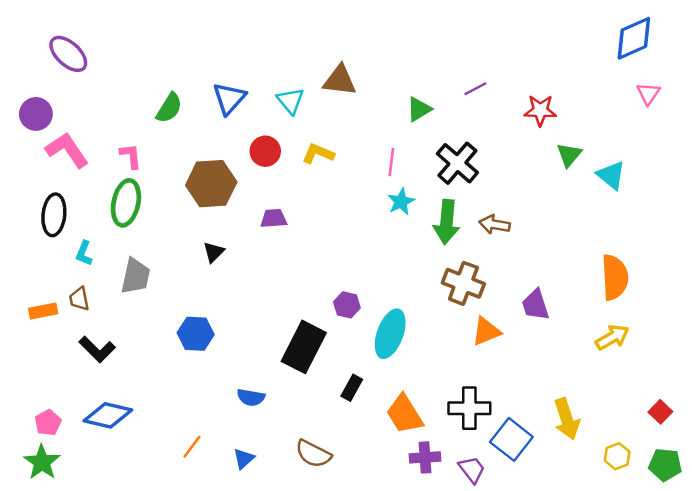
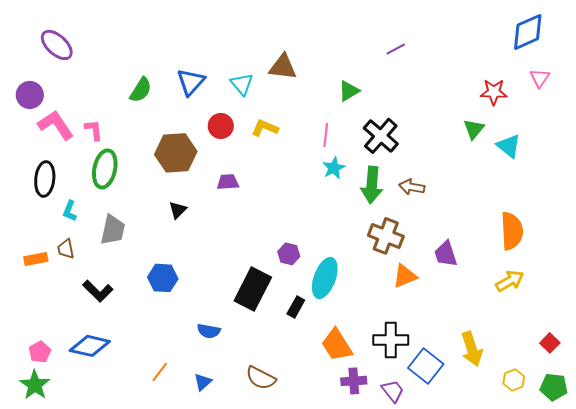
purple line: (475, 89) -> (396, 49), moved
red star: (540, 110) -> (494, 92), moved
pink L-shape: (131, 156) -> (94, 130), moved
black L-shape: (97, 349) -> (98, 291), moved
black rectangle: (352, 388) -> (296, 307), moved

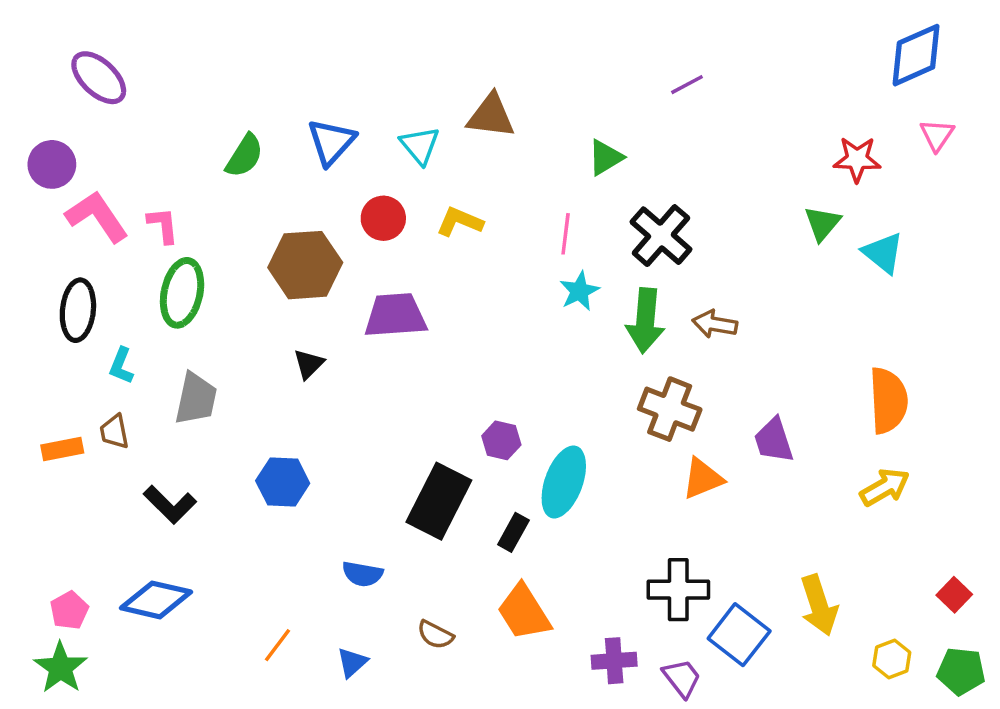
purple trapezoid: (228, 182) -> (395, 315), size x1.6
orange trapezoid: (337, 345) -> (524, 612), moved
brown semicircle: (261, 378) -> (435, 635), moved, size x0.7

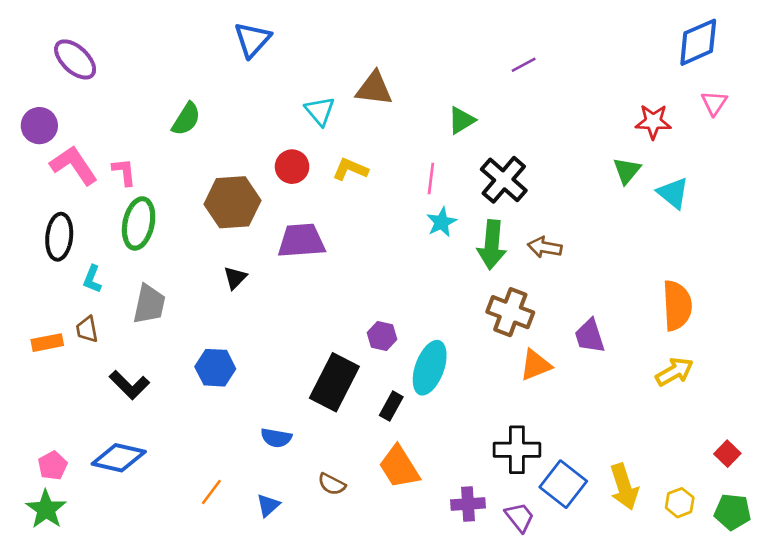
blue triangle: (331, 142) -> (252, 40), moved
yellow arrow: (819, 605) -> (624, 487), moved

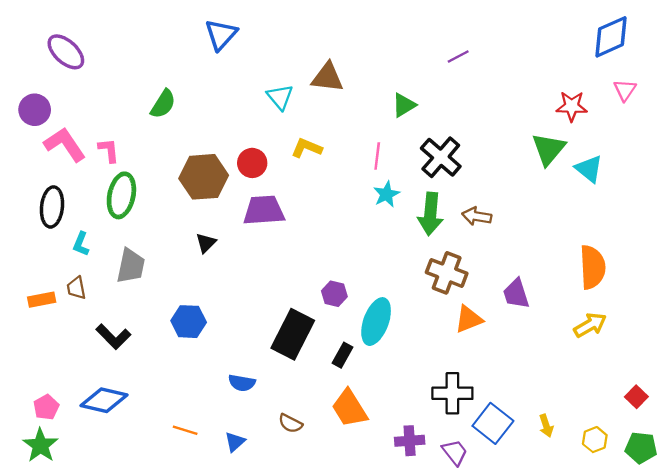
red circle: (292, 167) -> (252, 163), moved
green triangle: (627, 171) -> (548, 149), size x1.4
yellow arrow: (624, 487) -> (546, 426), size x0.6
orange line: (211, 492) -> (185, 430), turned 70

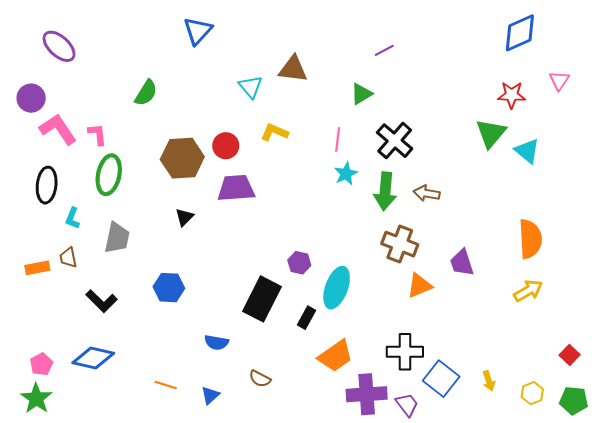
blue diamond: (611, 37) -> (520, 33), moved
purple line: (458, 57) -> (384, 50), moved
orange trapezoid: (349, 408) -> (336, 356), moved, turned -93
purple cross: (410, 441) -> (367, 394), size x1.5

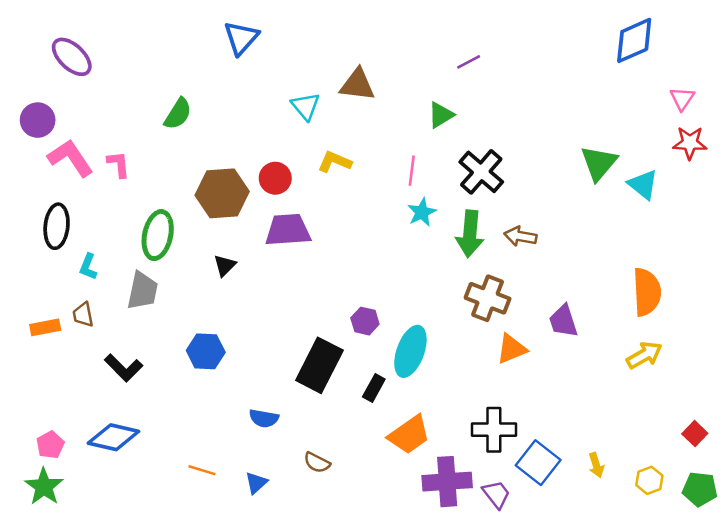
red star: (512, 95) -> (690, 143), moved
green ellipse: (109, 175) -> (158, 235), moved

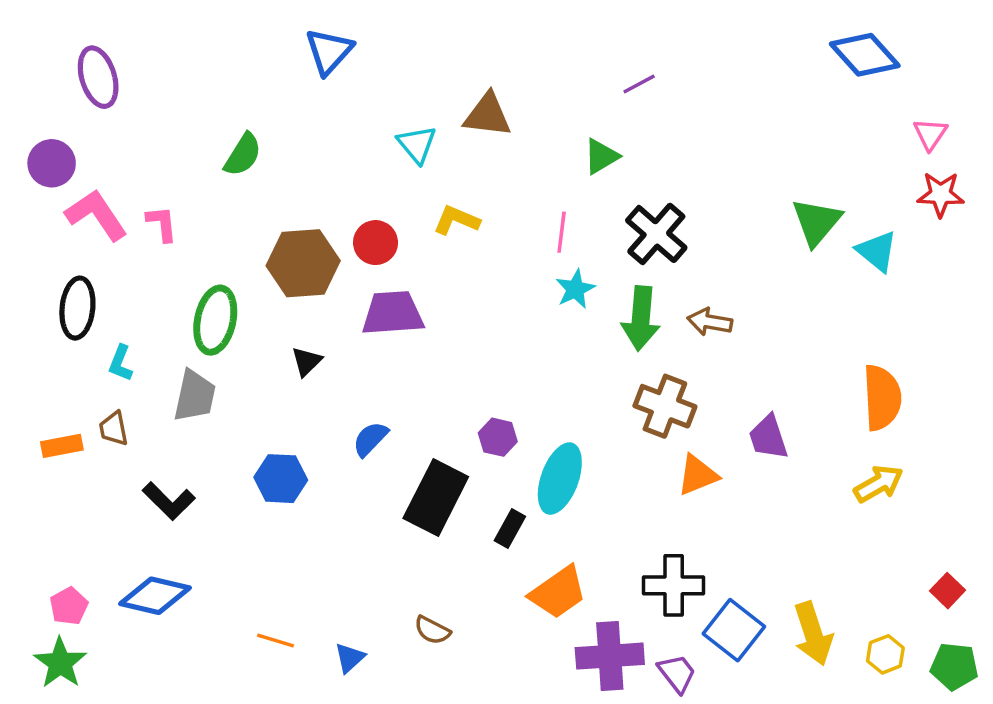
blue diamond: (634, 40) -> (865, 55), turned 72
purple ellipse: (72, 57) -> (98, 77), turned 30
blue semicircle: (264, 418) -> (370, 439), moved, turned 124
yellow arrow: (596, 465) -> (813, 634), size x1.8

